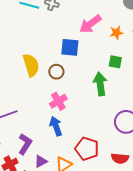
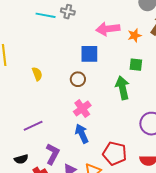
pink arrow: (90, 24) -> (108, 29), turned 35
yellow semicircle: (31, 65) -> (37, 74), moved, size x0.6

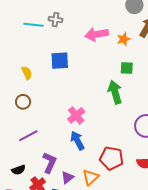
blue square: (89, 54) -> (60, 61), moved
yellow semicircle: (37, 74) -> (27, 73), moved
brown circle: (78, 79) -> (23, 102), moved

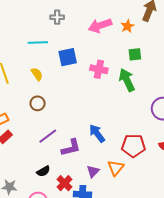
cyan line: (33, 25) -> (38, 43), moved
pink cross: (76, 115) -> (99, 69), moved, turned -30
purple L-shape: (49, 163) -> (71, 148), moved, turned 60

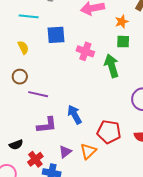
orange star: (127, 26) -> (122, 22), moved
purple line: (48, 136) -> (38, 94), moved, turned 42

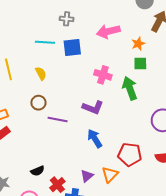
blue square: (56, 35) -> (72, 48), moved
purple L-shape: (47, 125) -> (93, 107), moved, turned 30

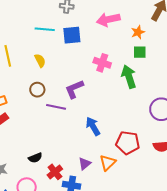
purple L-shape: (93, 107) -> (74, 89), moved, turned 135

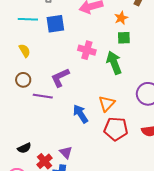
orange triangle: (108, 163) -> (107, 104), moved
purple triangle: (85, 164) -> (66, 152), moved, turned -32

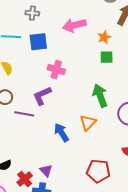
pink cross: (87, 50) -> (56, 70), moved
green arrow: (114, 63) -> (100, 96), moved
red pentagon: (116, 129) -> (98, 171), moved

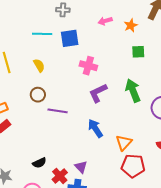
pink arrow: (74, 25) -> (105, 21), size x0.6
orange star: (104, 37) -> (131, 25), moved
purple L-shape: (42, 96) -> (98, 93), moved
orange triangle: (88, 123) -> (124, 143), moved

